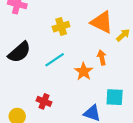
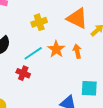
orange star: (84, 71) -> (56, 49), moved
red cross: (44, 101) -> (23, 73), moved

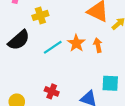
yellow cross: (39, 22) -> (40, 15), moved
red cross: (23, 73) -> (52, 91), moved

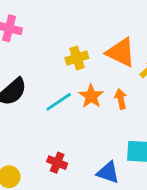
yellow cross: (40, 15) -> (77, 58), moved

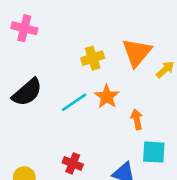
orange triangle: (121, 52) -> (137, 52), turned 44
orange arrow: (121, 99) -> (137, 119), moved

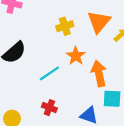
cyan line: (74, 102) -> (49, 73), moved
orange arrow: (137, 119) -> (99, 73), size x1.6

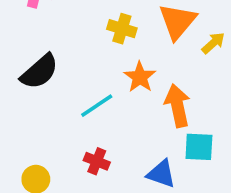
yellow cross: (65, 26) -> (122, 29), turned 35

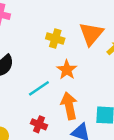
orange arrow: (177, 106) -> (69, 106), moved

